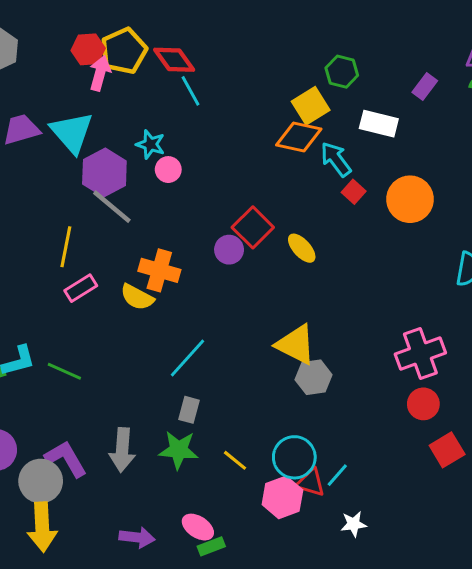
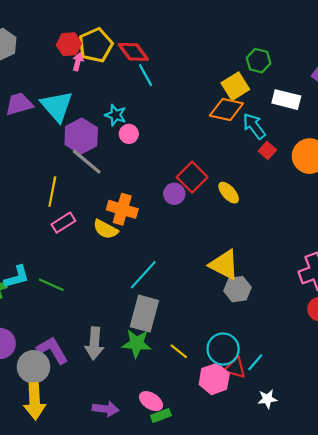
pink arrow: (100, 73) -> (78, 62), size x0.7
gray rectangle: (189, 410) -> (144, 314), size x1.8

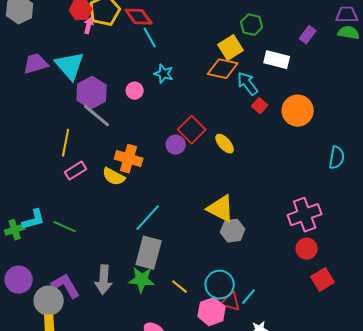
cyan star: (116, 115) -> (164, 74), moved

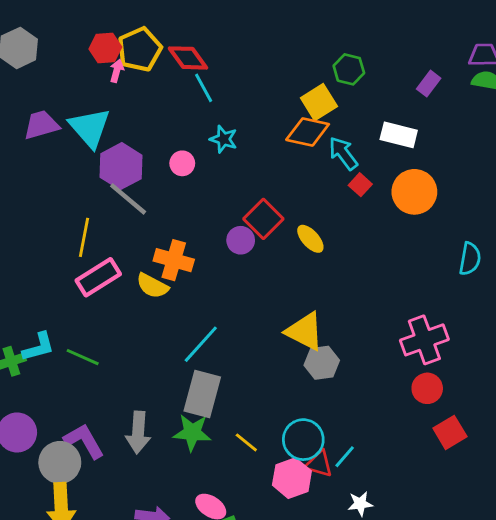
white rectangle: (277, 60) -> (399, 135), moved
pink rectangle: (76, 171) -> (98, 277), size x1.4

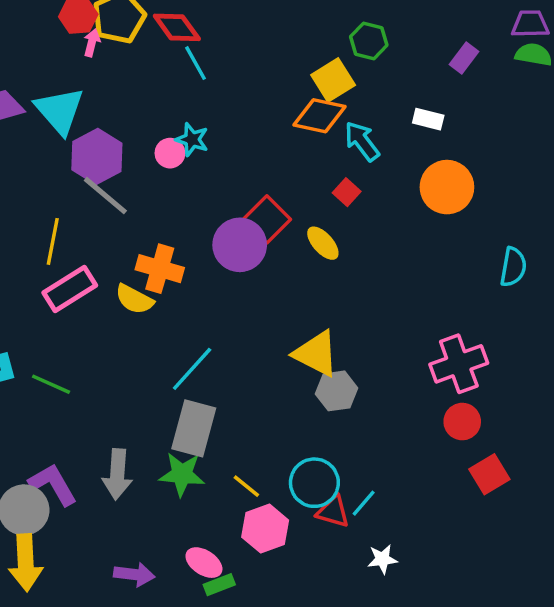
white rectangle: (399, 135) -> (428, 119), size x0.7
cyan star: (224, 139) -> (192, 140), moved
red square: (360, 185) -> (347, 192), moved
purple circle: (241, 240) -> (240, 245), size x1.6
pink hexagon: (292, 478) -> (265, 529), moved

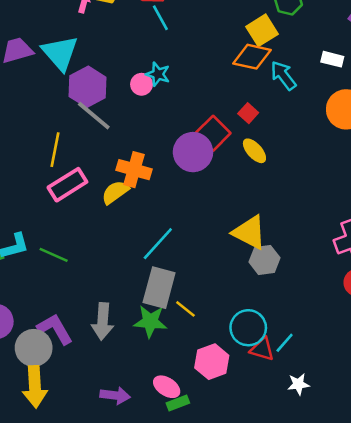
red square: (347, 192) -> (248, 113), moved
yellow semicircle: (134, 299) -> (115, 192), turned 116
yellow line: (246, 486) -> (185, 309), moved

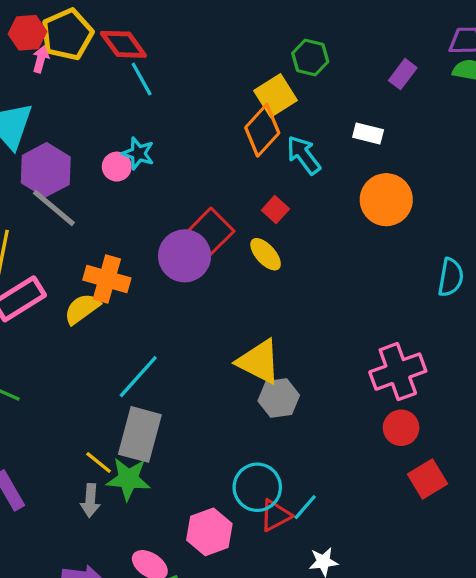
orange diamond: (252, 57) -> (262, 130), turned -60
red square: (248, 113) -> (275, 210), moved
yellow line: (185, 309) -> (99, 462), moved
gray arrow: (103, 321) -> (90, 501), moved, size x0.7
red triangle: (262, 349) -> (275, 515), turned -44

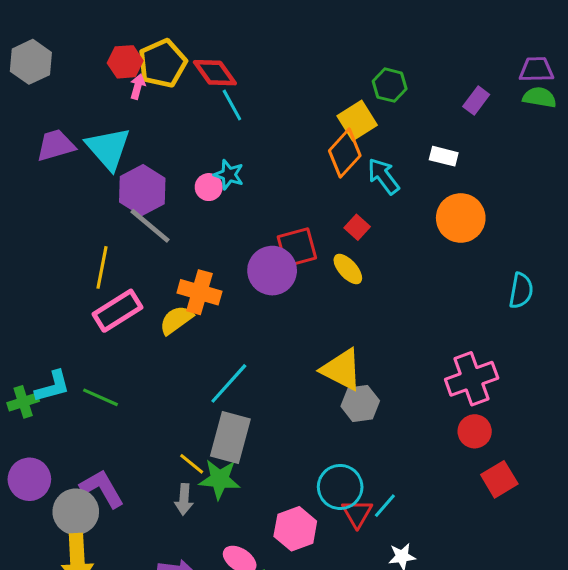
red square: (211, 231) -> (297, 247), turned 30
red triangle: (275, 515) -> (357, 513), turned -32

